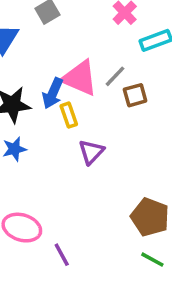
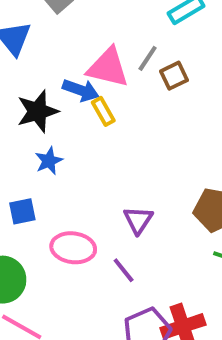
blue arrow: (53, 93) -> (81, 90), turned -84
purple triangle: (91, 152) -> (138, 220), moved

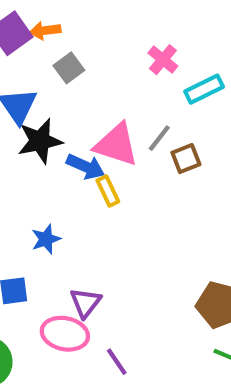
black star: (37, 111) -> (40, 141), moved
purple triangle: (138, 220) -> (85, 303), moved

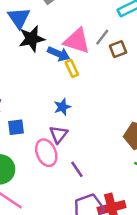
blue star: (46, 239) -> (62, 107), moved
pink ellipse: (65, 334) -> (46, 153), turned 56

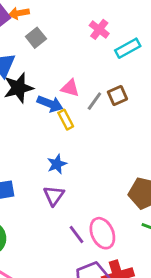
gray line: (102, 37) -> (94, 101), moved
pink triangle: (77, 41) -> (70, 88), size x0.6
pink ellipse: (46, 153) -> (102, 233), moved

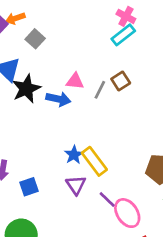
pink cross: (99, 29) -> (126, 16), moved
yellow rectangle: (66, 120) -> (94, 161), moved, size x1.5
purple line: (77, 234) -> (107, 200), moved

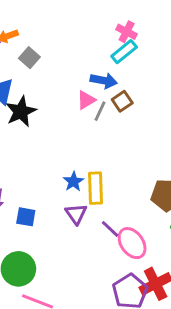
pink triangle: (75, 81) -> (86, 100), moved, turned -36
blue arrow: (58, 99) -> (104, 81), moved
yellow rectangle: (94, 161) -> (96, 188), turned 36
blue square: (29, 187) -> (26, 217), turned 30

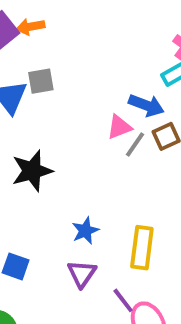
gray square: (29, 58) -> (41, 81), moved, turned 30
black star: (21, 111) -> (32, 171), moved
yellow rectangle: (96, 188) -> (142, 248), moved

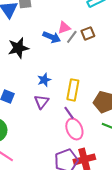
blue arrow: (146, 105) -> (52, 37), moved
purple line: (123, 300) -> (69, 113), moved

